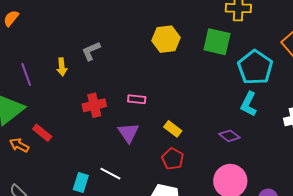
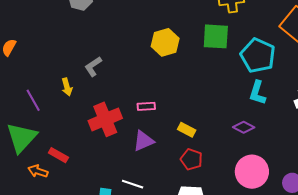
red cross: (94, 105) -> (105, 119), size x1.4
purple triangle: (128, 133) -> (143, 141), turned 50

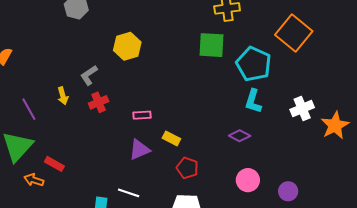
yellow hexagon: (165, 42) -> (127, 46), moved
red cross: (105, 119) -> (99, 102), moved, size x0.6
yellow rectangle: (187, 130) -> (171, 138), moved
pink circle: (252, 172) -> (248, 180), size x0.7

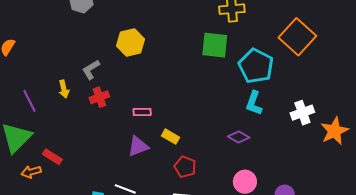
orange arrow: (34, 180) -> (31, 172), turned -36

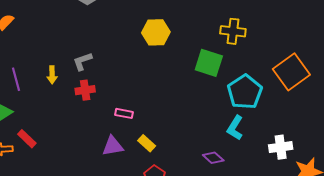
yellow hexagon: (131, 42) -> (156, 32), moved

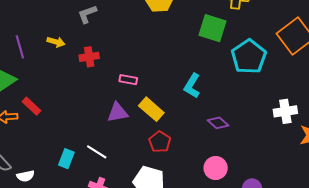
gray L-shape: (83, 61) -> (87, 14), moved
yellow arrow: (52, 75) -> (56, 42), turned -72
cyan L-shape: (235, 128) -> (192, 86), moved
yellow rectangle: (147, 143) -> (151, 109), size x1.4

